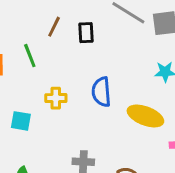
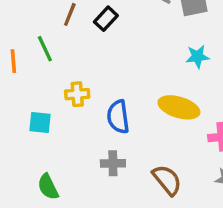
black rectangle: (86, 33) -> (106, 19), turned 50
blue semicircle: (101, 92) -> (118, 117), moved

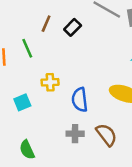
cyan square: (40, 122) -> (22, 102), turned -30
brown semicircle: (167, 180) -> (106, 135), moved

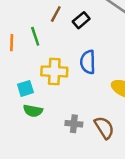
yellow cross: (50, 82) -> (54, 71), size x1.5
blue semicircle: (80, 100) -> (88, 62), moved
green semicircle: (27, 150) -> (33, 111), moved, turned -60

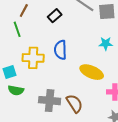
brown line: (56, 14) -> (24, 11), moved
gray cross: (74, 124) -> (50, 101), size x1.5

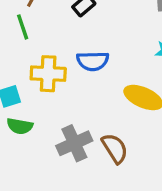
blue semicircle: (60, 50) -> (93, 61), turned -90
gray cross: (50, 101) -> (74, 143), turned -30

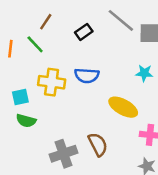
green line: (23, 27) -> (35, 44), turned -30
gray cross: (74, 143) -> (63, 154), moved

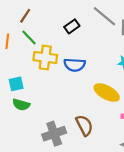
brown line: (46, 22) -> (25, 16), moved
yellow cross: (52, 82) -> (45, 58), moved

